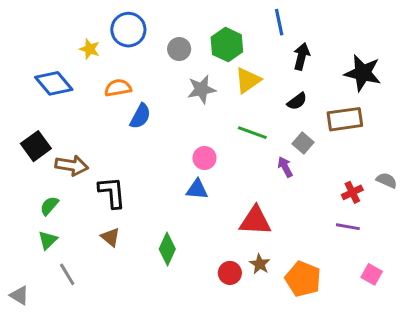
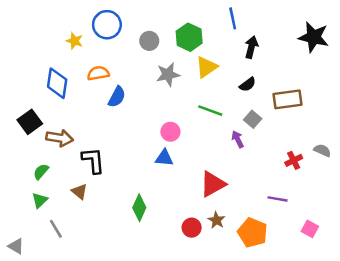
black star: (363, 73) -> (314, 37), moved
blue diamond: (54, 83) -> (57, 83), moved, turned 48
red triangle: (255, 221) -> (213, 184), turned -32
purple line: (348, 227) -> (277, 199), moved
brown triangle: (110, 237) -> (80, 192), moved

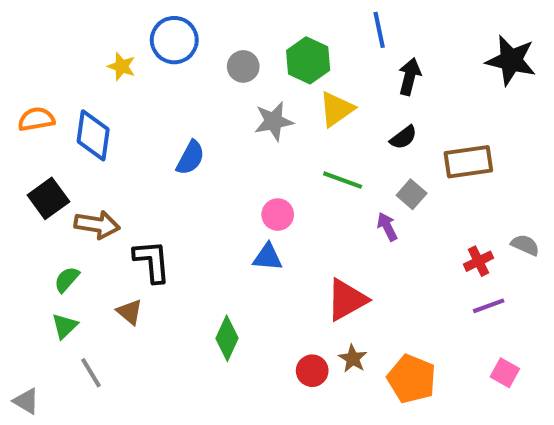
orange semicircle: (98, 73) -> (36, 119), moved
purple line: (277, 199) -> (489, 306), moved, turned -30

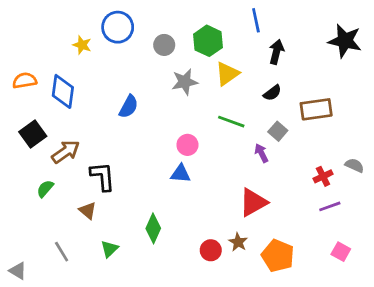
brown arrow: (97, 225) -> (66, 152), turned -44
red triangle: (347, 300) -> (253, 202), moved
green triangle: (65, 326) -> (109, 249), moved

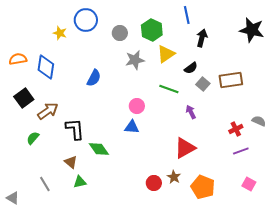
black semicircle: (272, 93) -> (191, 68), moved
gray square: (278, 131) -> (203, 84), moved
brown triangle: (88, 211) -> (71, 162), moved
green diamond: (153, 228) -> (99, 149), moved, turned -60
green triangle: (109, 249) -> (80, 182), turned 32

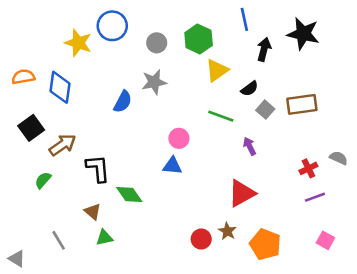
black star: (252, 30) -> (303, 34), moved
yellow star: (60, 33) -> (78, 43), size x1.5
gray star: (135, 60) -> (154, 82), moved

